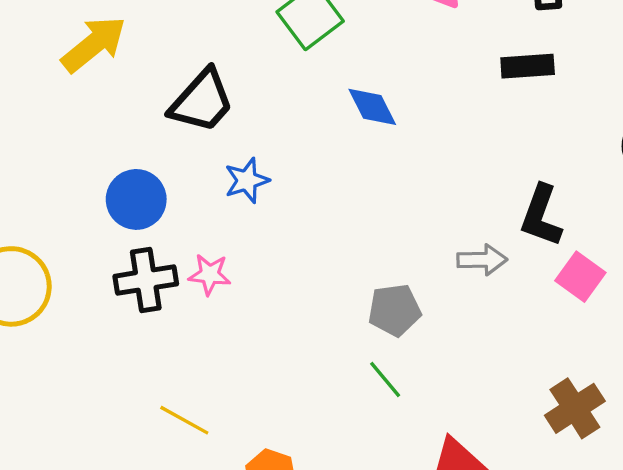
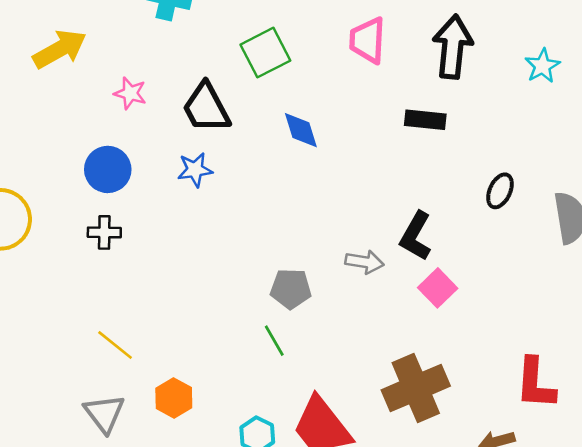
yellow arrow: (94, 44) -> (60, 49), moved
black trapezoid: (202, 101) -> (206, 108), moved, turned 100
pink star: (210, 274) -> (130, 93), moved
black cross: (146, 280) -> (104, 232), size x0.7
brown cross: (575, 408) -> (416, 388), size x1.4

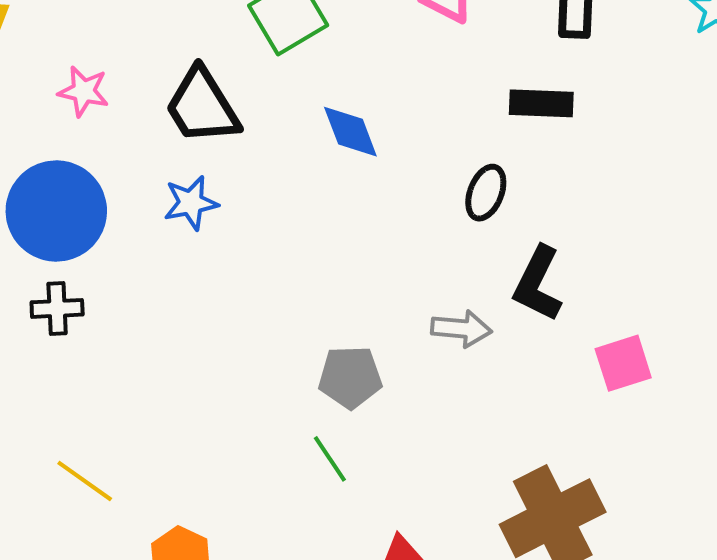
blue circle: (108, 169) -> (56, 211), size x1.4
black ellipse: (500, 191) -> (486, 193), moved
pink square: (438, 288) -> (623, 363), moved, turned 30

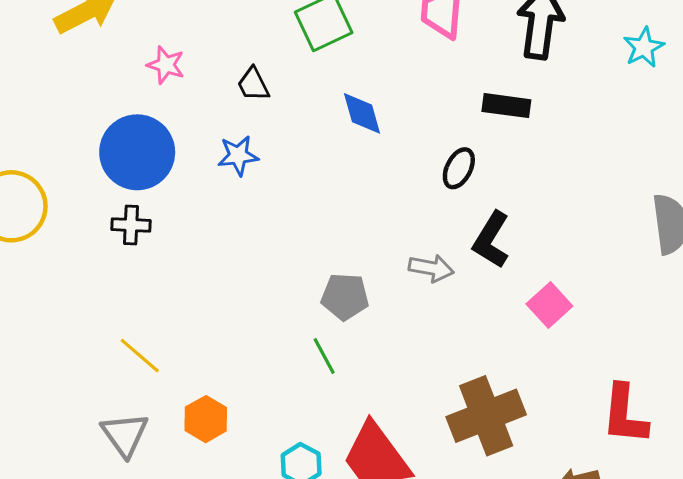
black trapezoid: (202, 106) -> (253, 84), size x0.6
pink square: (623, 363) -> (549, 305), turned -30

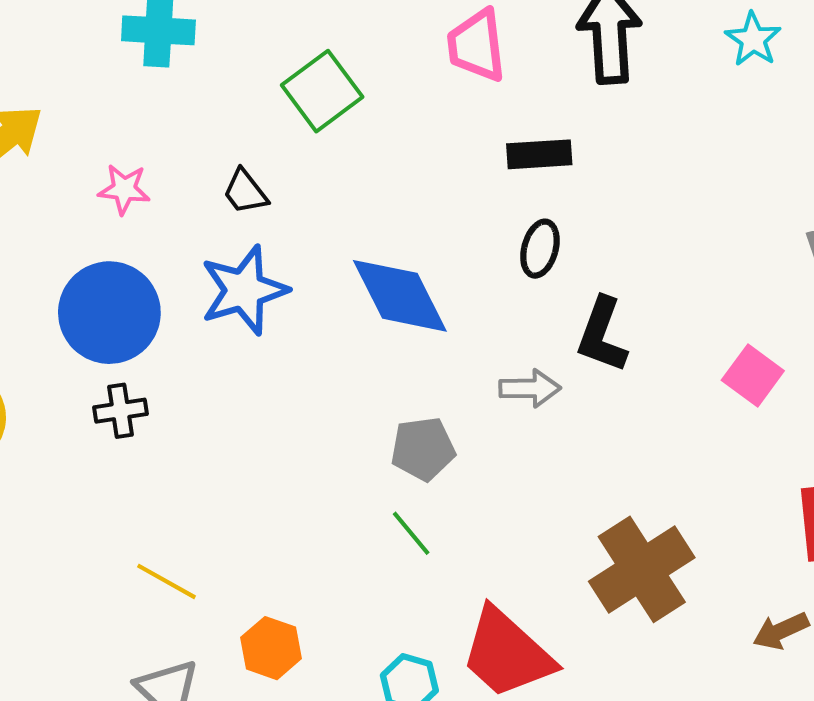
black rectangle: (506, 106) -> (539, 154), moved
blue diamond: (362, 113) -> (400, 296), moved, size x1.6
blue star: (238, 156) -> (244, 290), size x1.6
pink square: (549, 305) -> (753, 375), moved

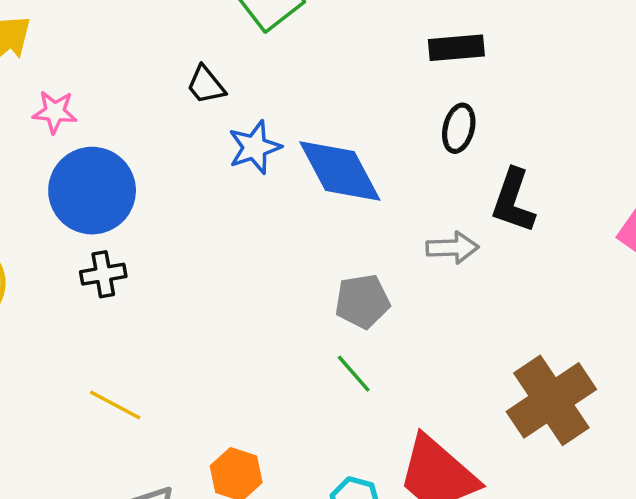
pink star: (124, 189) -> (55, 112), moved
blue star: (244, 290) -> (255, 147), moved, size x0.7
yellow line: (167, 581) -> (115, 405), moved

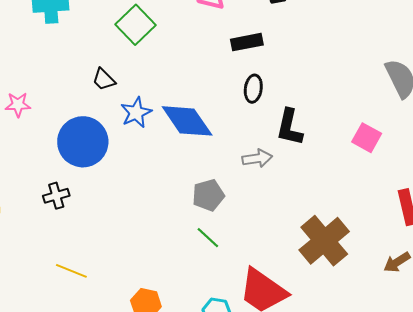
blue circle: (92, 191) -> (83, 142), moved

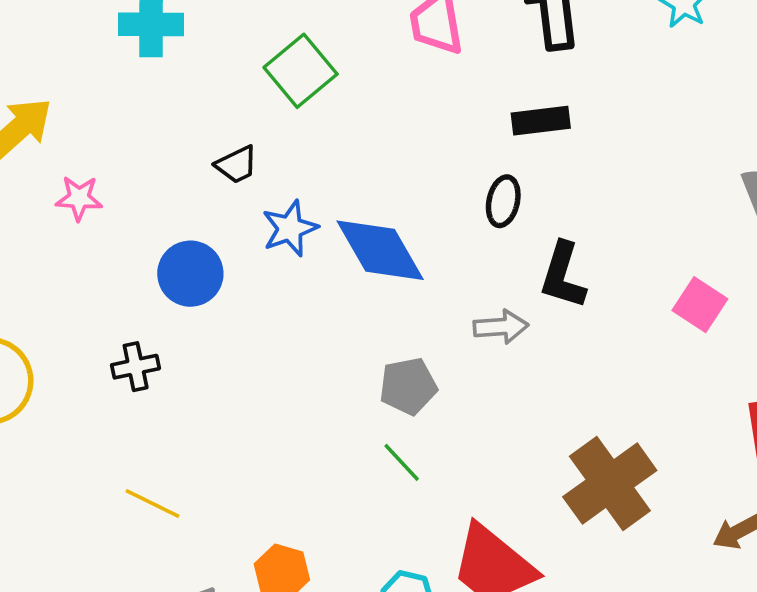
black rectangle: (247, 42) -> (541, 121), moved
black trapezoid: (104, 79) -> (237, 165), turned -75
blue circle: (83, 142) -> (190, 274), size x0.7

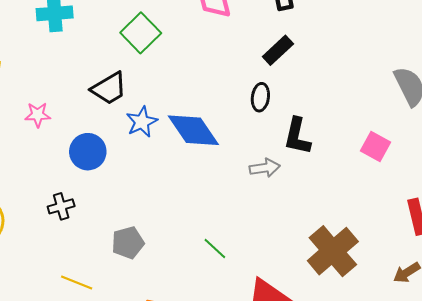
black rectangle: (541, 121) -> (278, 50), turned -32
black trapezoid: (237, 165) -> (109, 88), size x1.5
pink star: (79, 198) -> (38, 115), moved
gray pentagon: (408, 386) -> (128, 243), moved

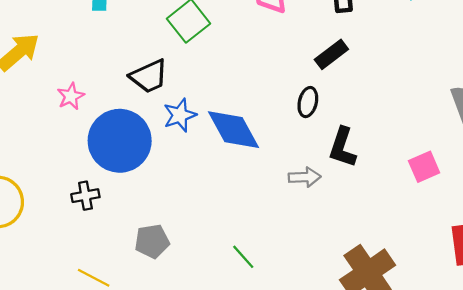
pink star: (38, 115) -> (71, 96), turned -30
pink square: (376, 147) -> (424, 167), turned 32
blue circle: (88, 152) -> (120, 141), size x1.6

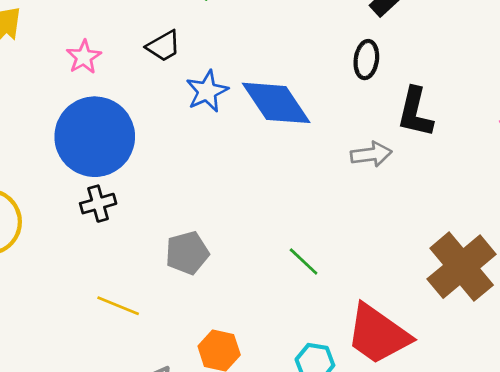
black trapezoid: (149, 76) -> (164, 46), size x0.7
pink star: (71, 96) -> (84, 57), moved
blue circle: (120, 141) -> (95, 137), moved

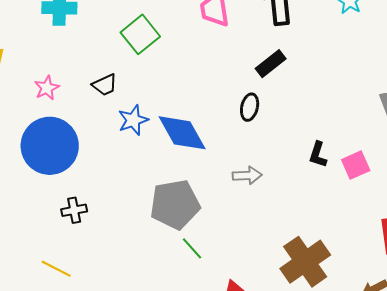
black L-shape: (415, 112) -> (318, 155), moved, size x0.7
black cross: (98, 204) -> (74, 210), moved
gray pentagon: (187, 253) -> (175, 204), moved, size x1.6

